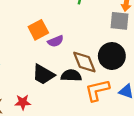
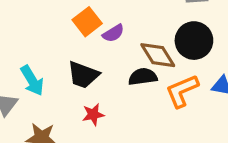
black trapezoid: (43, 75) -> (83, 75), moved
red star: (23, 102) -> (93, 114), moved

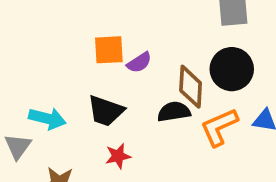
orange square: (87, 22) -> (109, 50), turned 36
brown diamond: (158, 55) -> (191, 87), turned 36
cyan arrow: (32, 81) -> (47, 119), turned -44

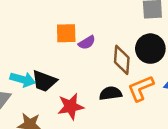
black trapezoid: (106, 111) -> (44, 81), moved
black semicircle: (174, 112) -> (111, 93), moved
red star: (118, 156) -> (71, 106), size x1.5

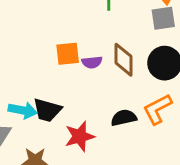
purple semicircle: (87, 42) -> (92, 62), turned 30
brown diamond: (122, 60) -> (124, 60), moved

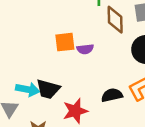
brown diamond: (124, 60) -> (115, 20), moved

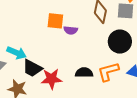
black trapezoid: (48, 89) -> (32, 68), moved

